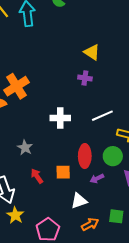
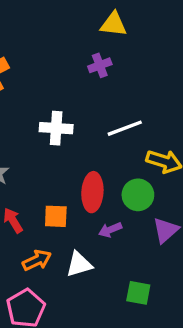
yellow triangle: (92, 52) -> (114, 24), turned -30
purple cross: (85, 78) -> (100, 65), turned -32
orange arrow: (90, 224) -> (37, 260), moved

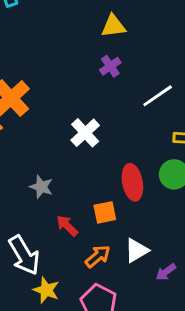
white cross: (56, 128) -> (85, 133), turned -32
white line: (125, 128) -> (158, 96), moved
purple arrow: (110, 230) -> (166, 272), moved

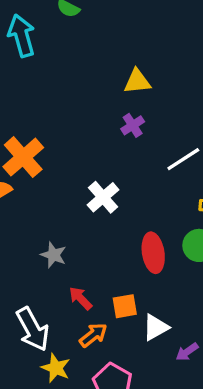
orange square: (105, 212) -> (125, 306), moved
orange arrow: (98, 256) -> (93, 335), moved

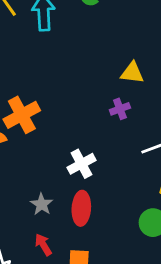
red ellipse: (153, 253) -> (81, 208), moved
gray star: (54, 255) -> (42, 204), moved

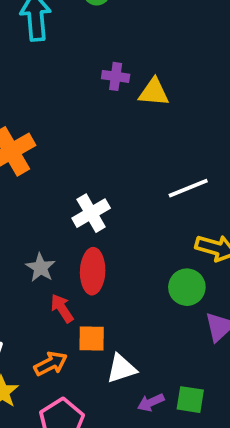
purple cross: (120, 109) -> (116, 76), moved, turned 30
red arrow: (43, 245) -> (62, 308), moved

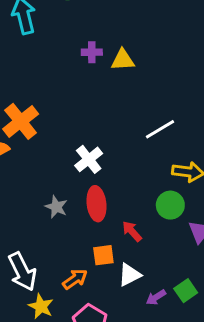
red arrow: (62, 308) -> (132, 231), moved
green square: (190, 400) -> (186, 291), turned -35

